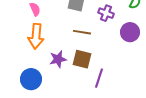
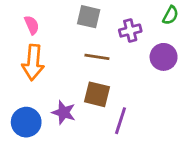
purple cross: (106, 13) -> (130, 31), turned -35
purple star: (58, 59) -> (64, 112), moved, turned 30

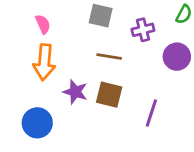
purple star: (64, 112) -> (75, 92), moved
purple line: (121, 121) -> (151, 113), moved

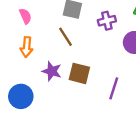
brown line: (109, 57) -> (66, 37), moved, turned 48
orange arrow: (44, 62) -> (27, 47), size x0.7

